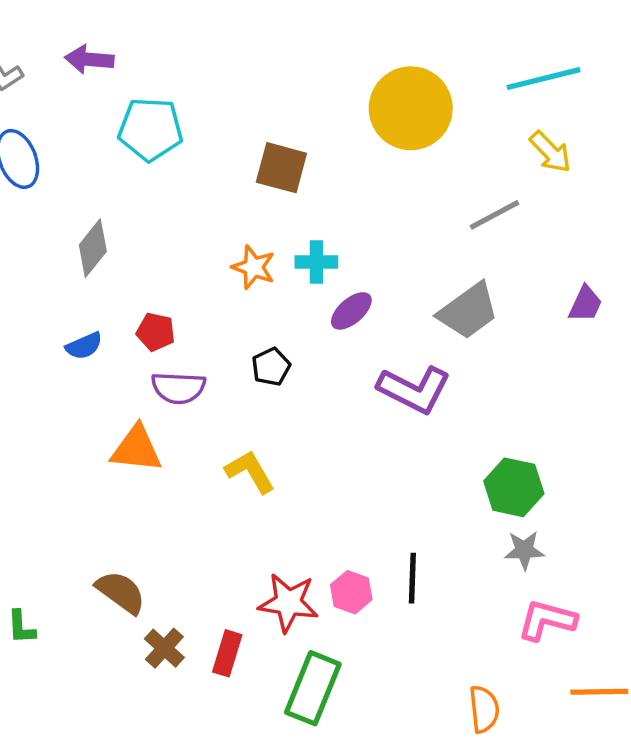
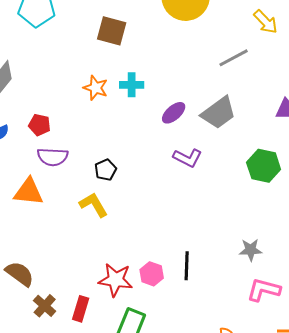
purple ellipse: (351, 311) -> (174, 113), moved
black pentagon: (271, 367) -> (106, 170), moved
purple L-shape: (414, 390) -> (188, 158), size x0.7
green hexagon: (514, 487) -> (264, 166), moved

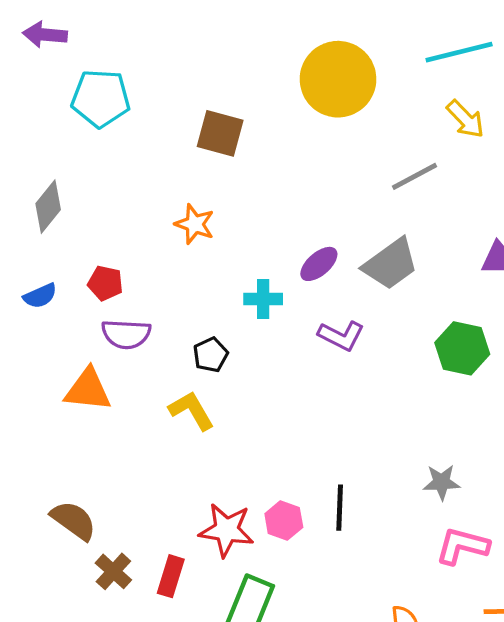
cyan cross: (132, 85) -> (263, 299), moved

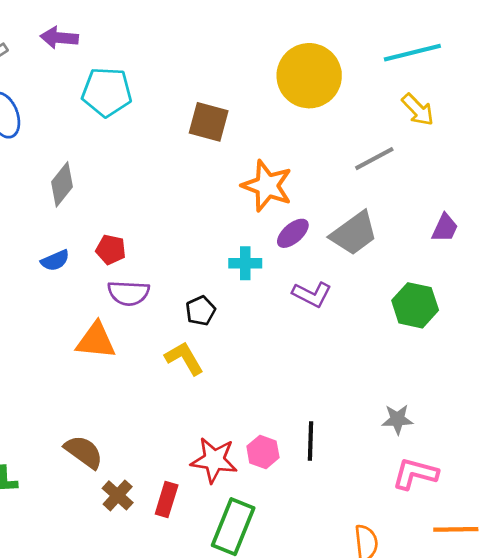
orange star: (195, 224) -> (267, 186), moved, size x1.5

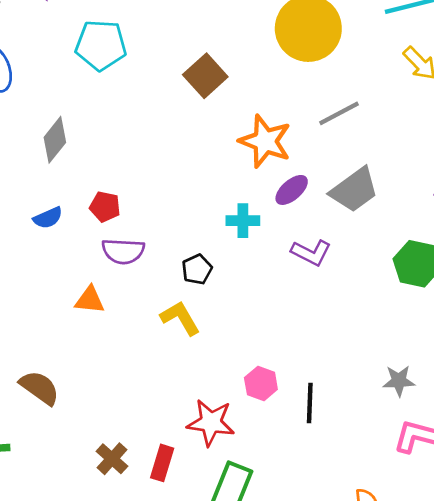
brown square: (209, 122) -> (205, 76), turned 33
gray line: (374, 159) -> (339, 113), moved
orange triangle: (96, 341) -> (90, 300), size x0.7
brown semicircle: (84, 452) -> (40, 388), moved
pink hexagon: (263, 452) -> (261, 384), moved

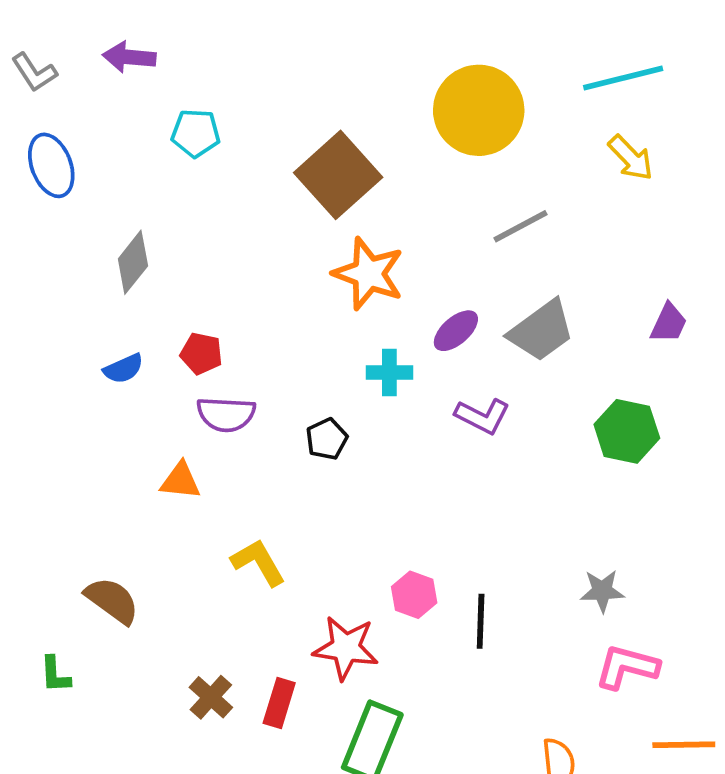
cyan pentagon: (101, 45) -> (196, 133), size x0.7
brown square: (205, 76) -> (338, 175), size x1.4
orange star: (265, 141) -> (369, 274), moved
yellow L-shape: (180, 318) -> (258, 562), moved

